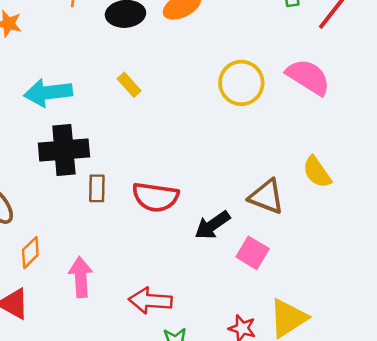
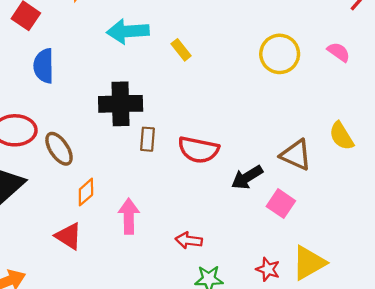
pink semicircle: (308, 77) -> (339, 52), size x0.6
cyan arrow: (48, 93) -> (128, 31), moved
red arrow: (150, 301) -> (189, 240), size x0.7

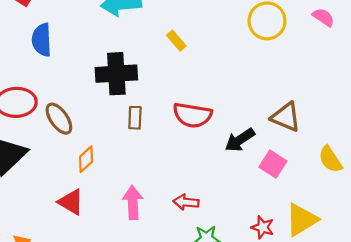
yellow rectangle: (181, 50) -> (176, 41), moved
yellow semicircle: (341, 136) -> (330, 159), moved
brown rectangle: (148, 139) -> (135, 118), moved
pink arrow: (129, 216) -> (133, 202), moved

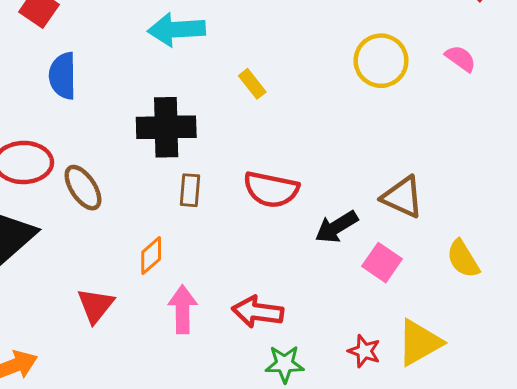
orange diamond: (86, 159) -> (151, 256), moved
red triangle: (71, 202) -> (95, 305), turned 36
red arrow: (186, 202) -> (258, 312), size x1.4

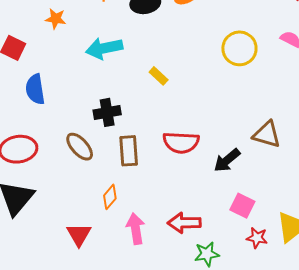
black cross: (166, 127) -> (107, 112), size x0.7
brown ellipse: (83, 188) -> (80, 147), moved
brown rectangle: (190, 190) -> (129, 151), size x1.4
pink square: (382, 263) -> (242, 206), moved

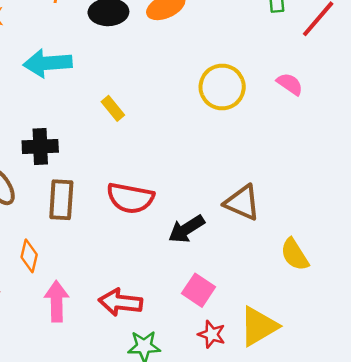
orange diamond: (110, 197) -> (29, 256), turned -35

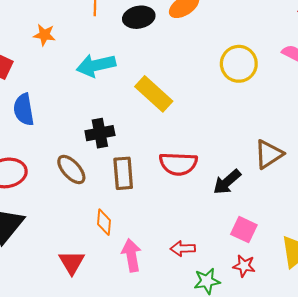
yellow rectangle: (113, 108) -> (154, 94), size x1.8
brown triangle: (242, 203) -> (269, 154), turned -48
red arrow: (120, 302) -> (183, 249), size x0.7
red star: (212, 334) -> (244, 266), moved

